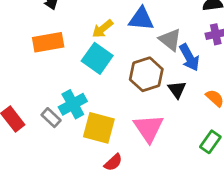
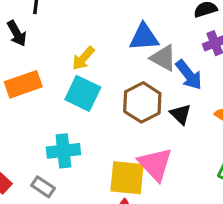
blue triangle: (141, 19) -> (144, 37), moved
cyan cross: (73, 104) -> (63, 151), turned 32
gray rectangle: (51, 118) -> (43, 187), moved
yellow square: (99, 128) -> (127, 178), moved

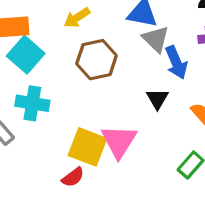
cyan square: (83, 93) -> (26, 55), moved
brown hexagon: (142, 102) -> (97, 60), moved

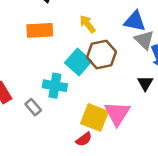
yellow arrow: (77, 18) -> (88, 24), turned 84
cyan square: (26, 55) -> (78, 62), moved

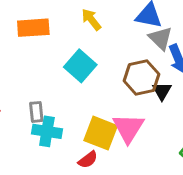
brown hexagon: (101, 54) -> (141, 78), moved
cyan cross: (55, 86) -> (47, 131), moved
gray rectangle: (33, 107) -> (36, 112), moved, turned 35

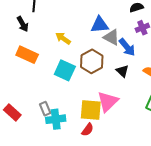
orange rectangle: (33, 28) -> (27, 55), turned 45
brown hexagon: (141, 78) -> (92, 61), moved
pink triangle: (128, 128) -> (108, 102), turned 30

